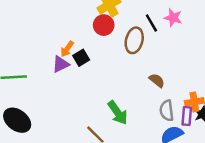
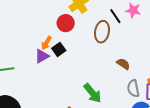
red circle: (104, 25) -> (66, 23), moved

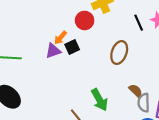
brown ellipse: (102, 32) -> (119, 53), moved
brown semicircle: (123, 64) -> (136, 91), moved

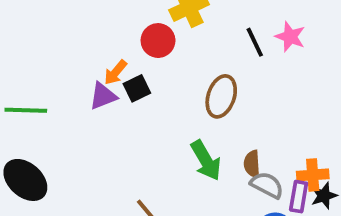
brown semicircle: (136, 91) -> (252, 164), turned -136
green arrow: (99, 100) -> (206, 160), moved
gray semicircle: (144, 103) -> (267, 185), turned 120

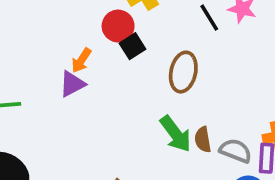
black square: (137, 88) -> (133, 46), moved
brown semicircle: (252, 164) -> (203, 140), moved

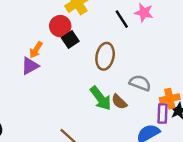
brown semicircle: (203, 140) -> (119, 102), turned -35
gray semicircle: (236, 151) -> (140, 83), moved

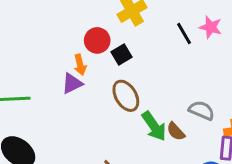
red circle: (60, 26) -> (97, 40), moved
orange arrow: (36, 50) -> (80, 65), turned -49
brown ellipse: (105, 56) -> (126, 96), moved, turned -45

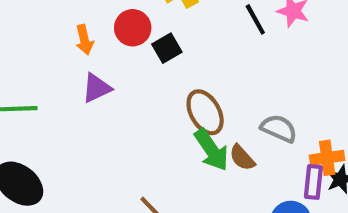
orange arrow: (80, 65) -> (84, 40), moved
brown ellipse: (126, 96) -> (205, 112), moved

